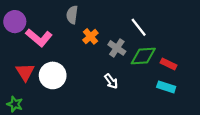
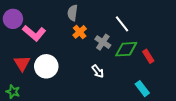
gray semicircle: (72, 15) -> (73, 13), moved
red rectangle: (168, 64) -> (148, 56), turned 32
cyan rectangle: (166, 87) -> (142, 89), moved, turned 35

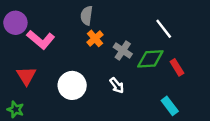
white line: (122, 24) -> (164, 29), moved
white circle: (46, 66) -> (72, 85), moved

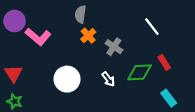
green diamond: (150, 59) -> (140, 72), moved
red triangle: (26, 76) -> (13, 74), moved
cyan rectangle: (170, 106) -> (169, 98), moved

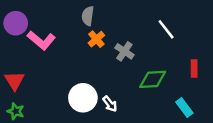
red rectangle: (164, 62) -> (194, 68), moved, turned 32
white circle: (67, 79) -> (83, 98), moved
white arrow: (108, 79) -> (110, 104), moved

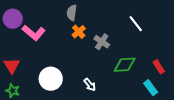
red rectangle: (194, 68) -> (159, 67), moved, turned -32
white circle: (83, 98) -> (51, 79), moved

